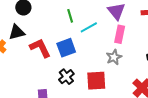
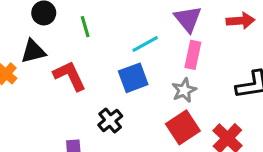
green line: (70, 16) -> (85, 27), moved
blue square: (66, 48) -> (133, 78), moved
red square: (96, 81) -> (183, 127), moved, turned -30

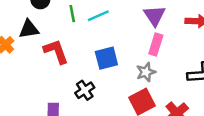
cyan line: (145, 44) -> (98, 16), moved

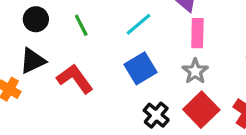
cyan line: (98, 16) -> (139, 24), moved
black cross: (85, 90) -> (156, 115), moved

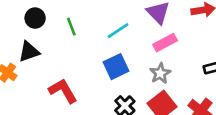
pink rectangle: (197, 33) -> (165, 43), turned 55
red L-shape: (75, 79) -> (63, 91), moved

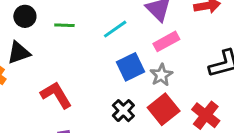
green line: (71, 27) -> (64, 25), turned -66
blue square: (116, 67) -> (131, 67), moved

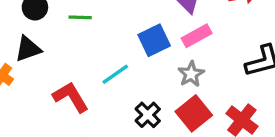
cyan line: (115, 29) -> (115, 74), moved
blue square: (131, 67) -> (154, 40), moved

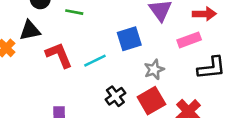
pink rectangle: (197, 36) -> (189, 40), moved
red L-shape: (71, 97) -> (59, 55), moved

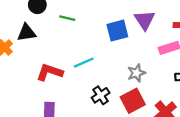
blue square: (129, 39) -> (117, 31), moved
red L-shape: (59, 55) -> (50, 72), moved, turned -52

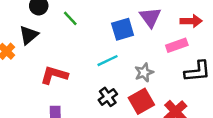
green line: (67, 18) -> (70, 18), turned 35
black triangle: (27, 33) -> (29, 35), turned -30
cyan line: (84, 63) -> (108, 61), moved

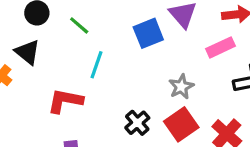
black triangle: (29, 35) -> (27, 52), turned -35
cyan line: (108, 61) -> (96, 65), moved, turned -40

